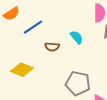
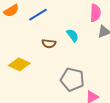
blue line: (33, 27) -> (38, 15), moved

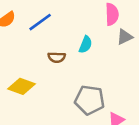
cyan semicircle: (73, 35) -> (86, 45), turned 64

